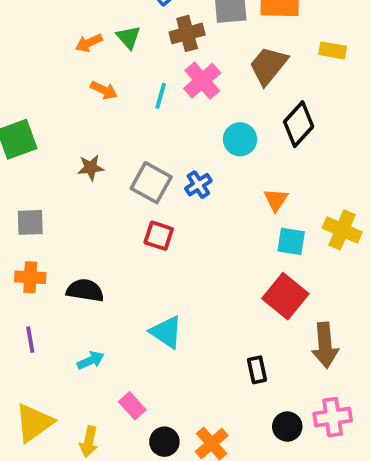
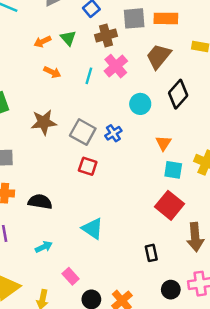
brown star: (91, 168) -> (44, 122), size x1.5

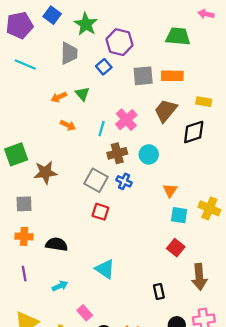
brown cross: (106, 36) -> (117, 153), moved
black diamond: (178, 94) -> (194, 132), moved, turned 30
brown star: (44, 122) -> (45, 172), moved
blue cross: (113, 133) -> (124, 181), turned -32
red square: (170, 205) -> (176, 248), size x0.7

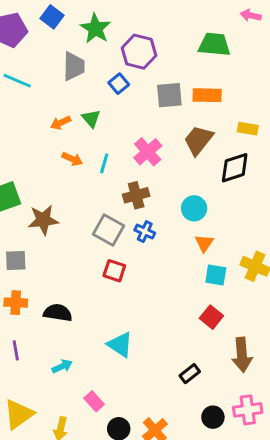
cyan line: (102, 129) -> (104, 163), moved
cyan circle: (149, 154) -> (194, 208), moved
black rectangle: (159, 291) -> (190, 374), turned 64

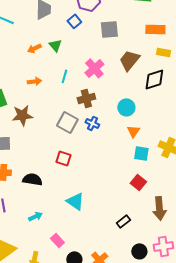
orange rectangle: (207, 95) -> (155, 29), moved
orange arrow: (72, 159) -> (34, 81), moved, turned -32
red square: (114, 271) -> (63, 158), moved

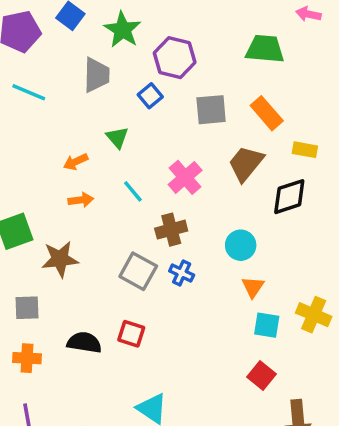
orange rectangle: (155, 29) -> (267, 113), moved, turned 48
orange arrow: (34, 48) -> (76, 162), moved
cyan line: (64, 76) -> (133, 191), turned -56
black semicircle: (32, 179) -> (84, 342), moved

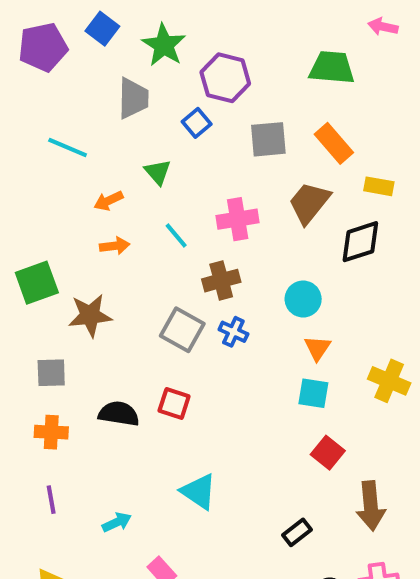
cyan line: (29, 92) -> (68, 147), moved
pink cross: (185, 177) -> (238, 219), turned 32
cyan square: (267, 325) -> (313, 393), moved

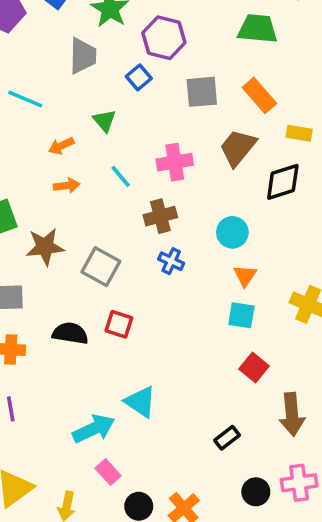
gray square: (182, 330) -> (101, 267), moved
cyan arrow: (117, 522) -> (94, 429), moved, size x1.6

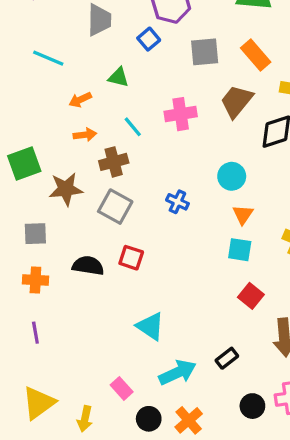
green triangle: (104, 121) -> (118, 77), turned -35
brown cross: (160, 216) -> (114, 162), moved
cyan arrow: (94, 429) -> (177, 373), moved

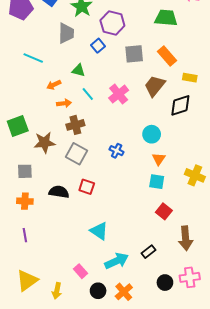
pink cross: (181, 114) -> (119, 94), turned -30
cyan line: (133, 127) -> (88, 94), moved
orange arrow: (85, 135) -> (64, 103), moved

